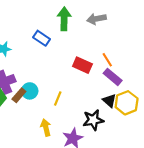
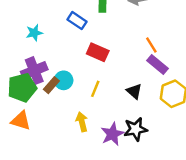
red rectangle: (82, 65) -> (98, 52), moved
black triangle: (109, 101) -> (134, 91), moved
black star: (93, 120) -> (136, 129), moved

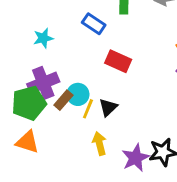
yellow line: (95, 89) -> (88, 109), moved
black triangle: (134, 91) -> (108, 107), moved, turned 35

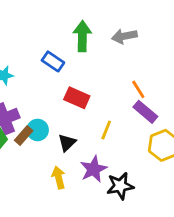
yellow line: (88, 109) -> (106, 130), moved
purple star: (136, 158) -> (94, 169), moved

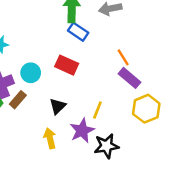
blue rectangle: (53, 61) -> (78, 32), moved
cyan circle: (38, 130) -> (31, 73), moved
yellow line: (106, 130) -> (97, 110), moved

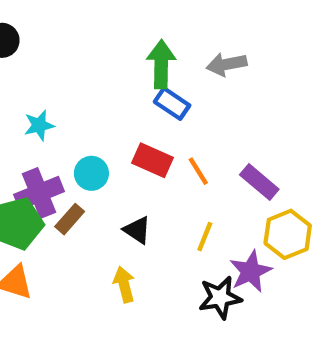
orange line: (123, 57) -> (198, 171), moved
black triangle: (58, 106) -> (137, 230), turned -42
purple star: (82, 131) -> (251, 271), moved

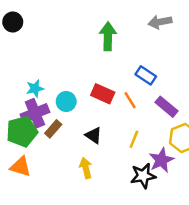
gray arrow: (227, 64) -> (160, 22), moved
blue rectangle: (172, 104) -> (146, 75), moved
cyan star: (39, 125) -> (35, 88), moved

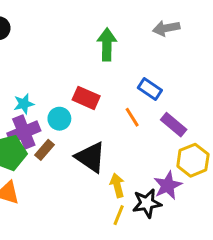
red rectangle: (103, 94) -> (86, 98), moved
black triangle: (94, 135) -> (91, 157), size x1.6
yellow line: (134, 139) -> (119, 215), moved
yellow arrow: (86, 168) -> (117, 185), moved

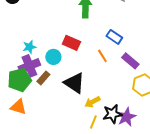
yellow arrow: (117, 185) -> (92, 102), turned -105
purple star: (168, 185) -> (126, 117), moved

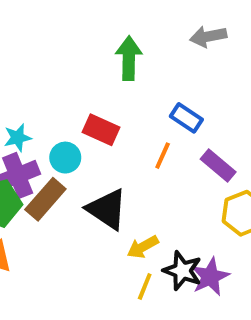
orange line: (102, 56) -> (163, 156), turned 56
brown rectangle: (43, 78) -> (45, 199), size x1.5
black star: (112, 114) -> (182, 271), turned 30

